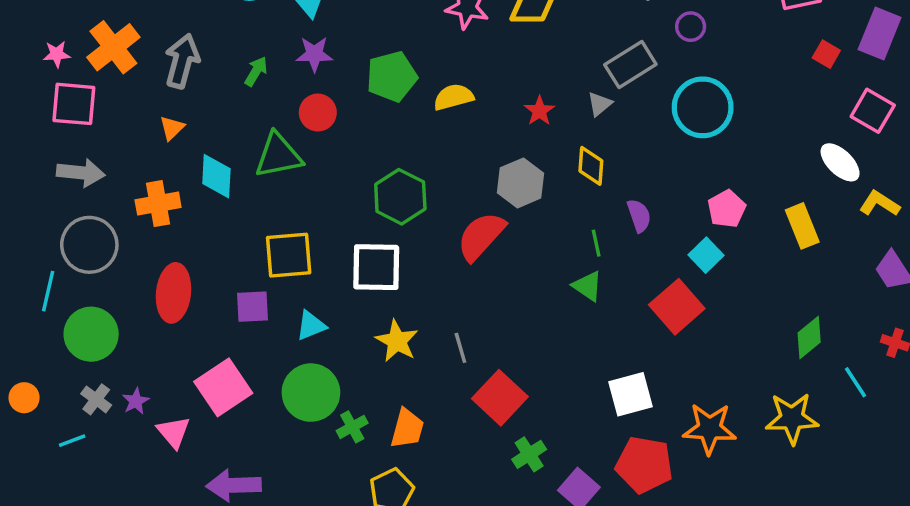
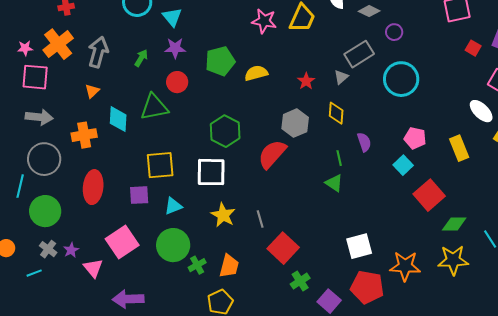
pink pentagon: (727, 209) -> (415, 138), turned -30
red square: (677, 307) -> (429, 195), moved
green diamond: (809, 338) -> (454, 224), moved, turned 40

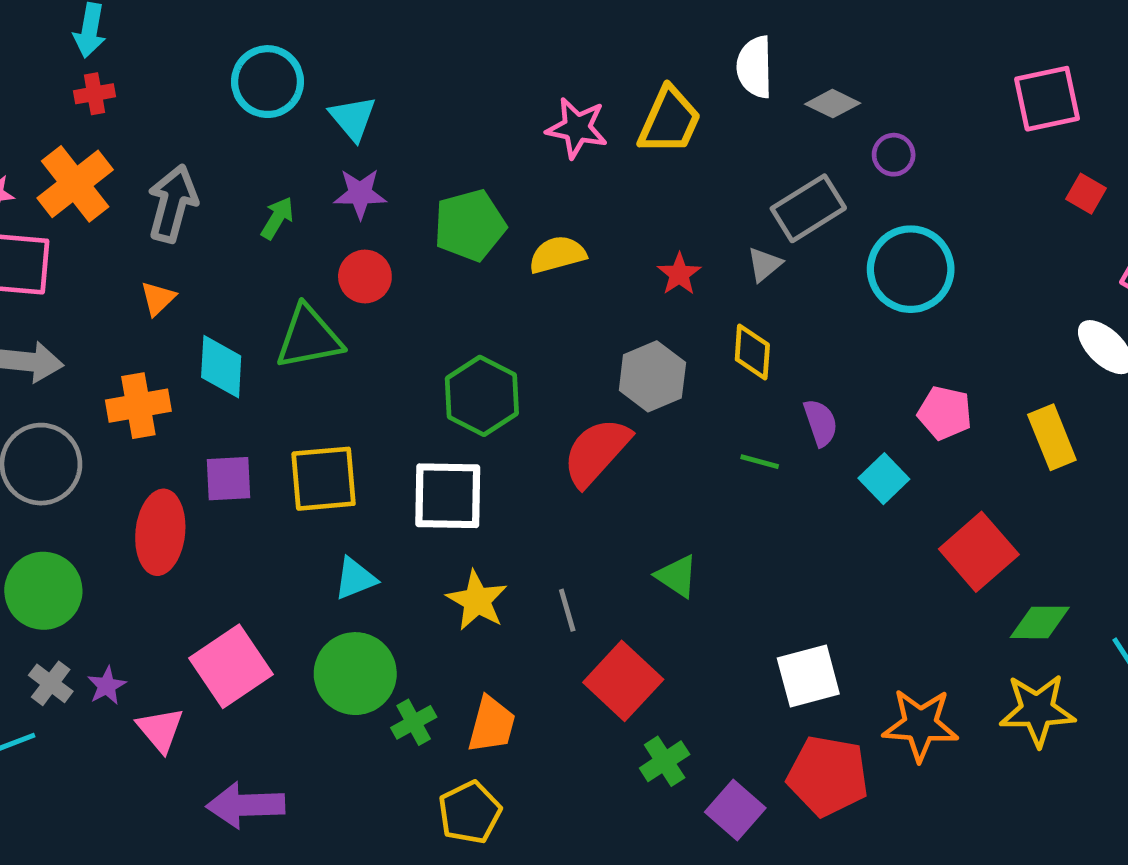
green line: (339, 158) -> (760, 462), turned -63
cyan square: (403, 165) -> (884, 479), moved
green triangle: (334, 183) -> (677, 576), moved
purple square: (139, 195) -> (229, 479), moved

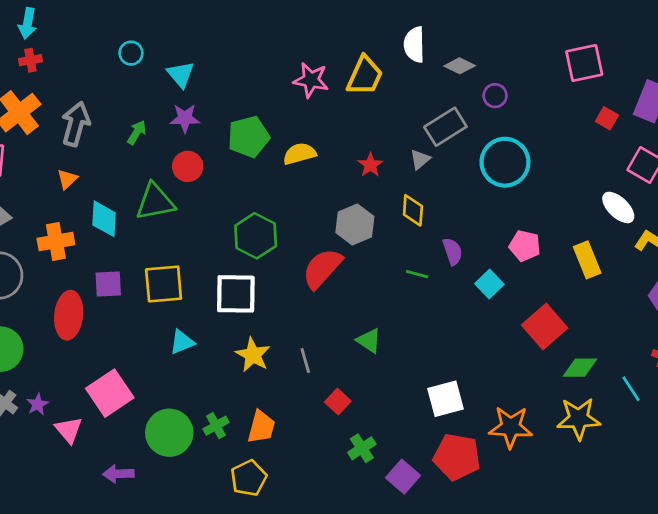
cyan circle: (268, 82) -> (131, 53), size x0.6
green circle: (355, 674) -> (169, 433), moved
red square: (623, 681) -> (338, 402), size x0.6
purple arrow: (246, 805) -> (118, 474), size x0.7

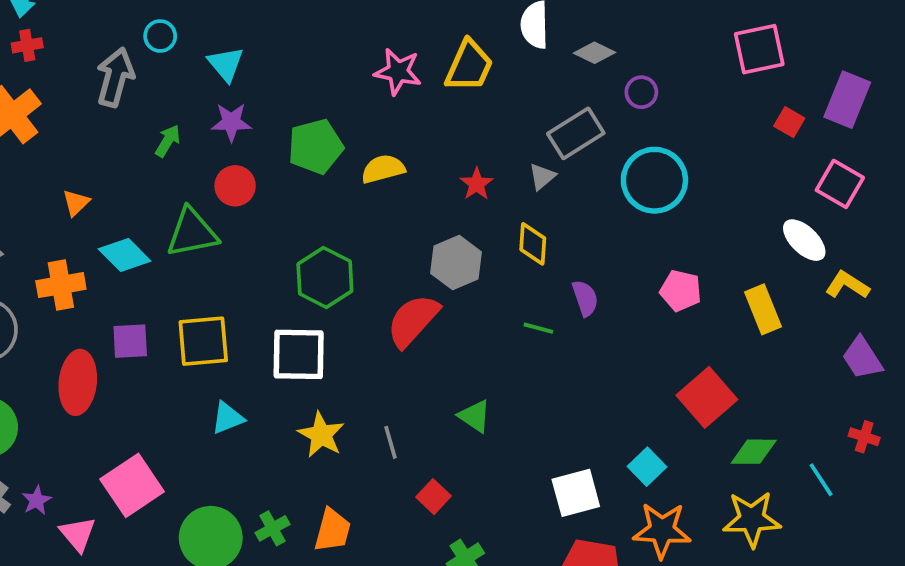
gray arrow: (76, 124) -> (115, 77), moved
cyan diamond: (104, 219) -> (125, 255), turned -48
cyan square: (489, 284) -> (647, 467), moved

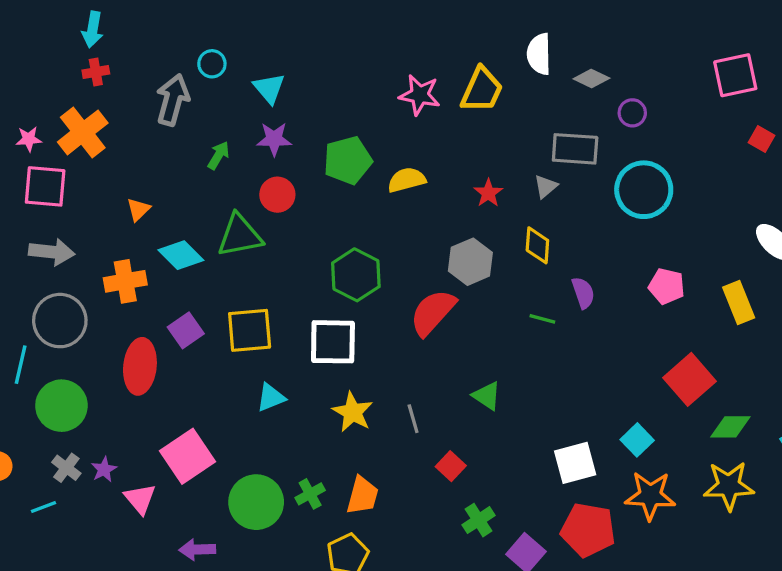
gray rectangle: (576, 133) -> (575, 149), turned 36
purple square: (130, 341) -> (186, 330), turned -32

